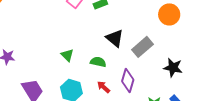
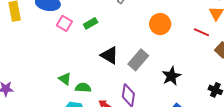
green semicircle: (98, 62) -> (83, 88), moved
black star: (173, 68) -> (171, 76), turned -30

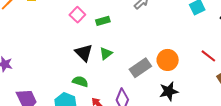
orange circle: (160, 24) -> (168, 60), moved
black triangle: (109, 55) -> (84, 53), moved
green triangle: (65, 79) -> (106, 53), moved, turned 32

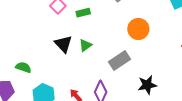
orange circle: (168, 60) -> (138, 29), moved
green semicircle: (80, 82) -> (23, 67), moved

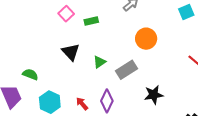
green triangle: (85, 45) -> (99, 62), moved

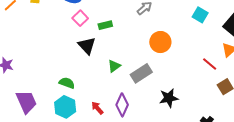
cyan square: (186, 12) -> (200, 15), turned -35
black triangle: (71, 52) -> (87, 46), moved
green semicircle: (30, 74) -> (67, 83), moved

